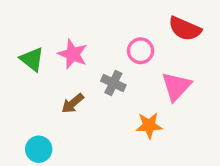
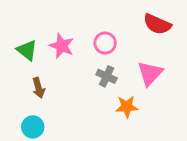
pink circle: (141, 51) -> (105, 43), moved
gray cross: (113, 83) -> (107, 76), moved
brown arrow: (73, 103) -> (39, 88), moved, turned -66

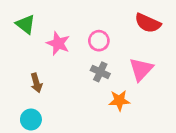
green triangle: (27, 50) -> (25, 24), moved

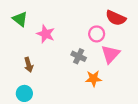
pink circle: (99, 41) -> (97, 34), moved

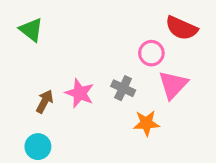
pink star: (46, 34) -> (80, 93), moved
brown arrow: (29, 65) -> (45, 102), turned -136

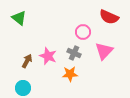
pink circle: (151, 53) -> (83, 32), moved
orange star: (146, 123) -> (70, 74), moved

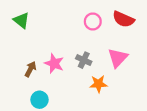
pink circle: (83, 32) -> (93, 22), moved
orange star: (70, 74) -> (98, 84), moved
cyan circle: (23, 88) -> (40, 100), moved

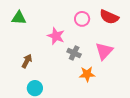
green triangle: (21, 20) -> (19, 18), turned -35
pink star: (54, 63) -> (56, 36), moved

